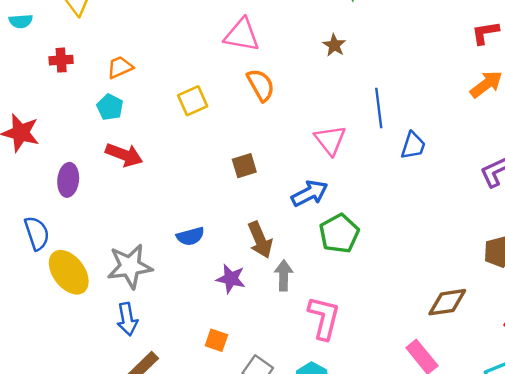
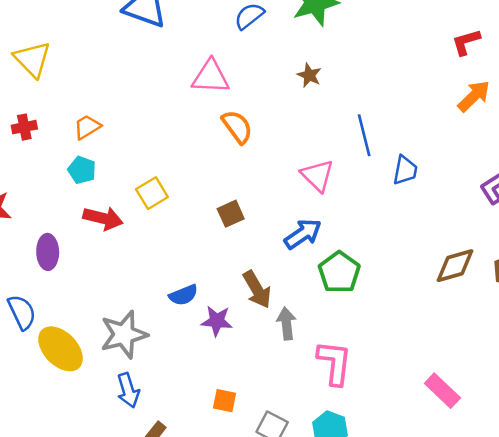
yellow square: (193, 101) -> (152, 193), moved
purple star: (231, 279) -> (217, 321), moved
brown diamond: (447, 302) -> (455, 266), moved

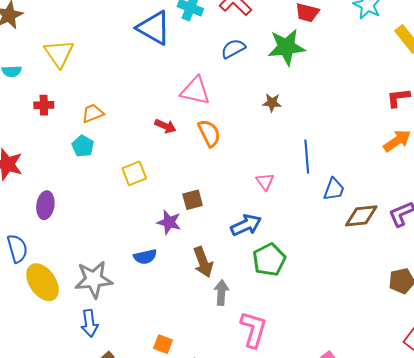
brown star: (309, 75) -> (272, 103), turned -30
pink triangle: (317, 175) -> (265, 182), size x0.7
red arrow: (103, 218) -> (165, 126), moved, size x0.7
brown diamond: (455, 266) -> (361, 216), moved
purple star: (217, 321) -> (169, 222), moved

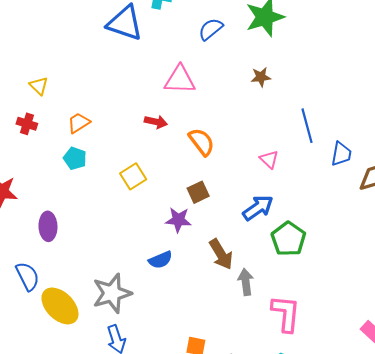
yellow triangle: (59, 53) -> (39, 86), moved, size x0.6
red cross: (44, 105) -> (27, 124), turned 30
orange semicircle: (209, 133) -> (202, 142), moved

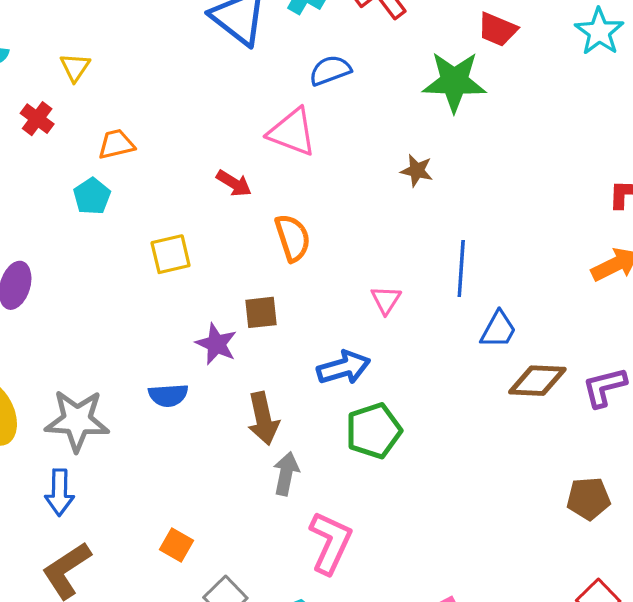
blue semicircle: (211, 29) -> (330, 70), moved

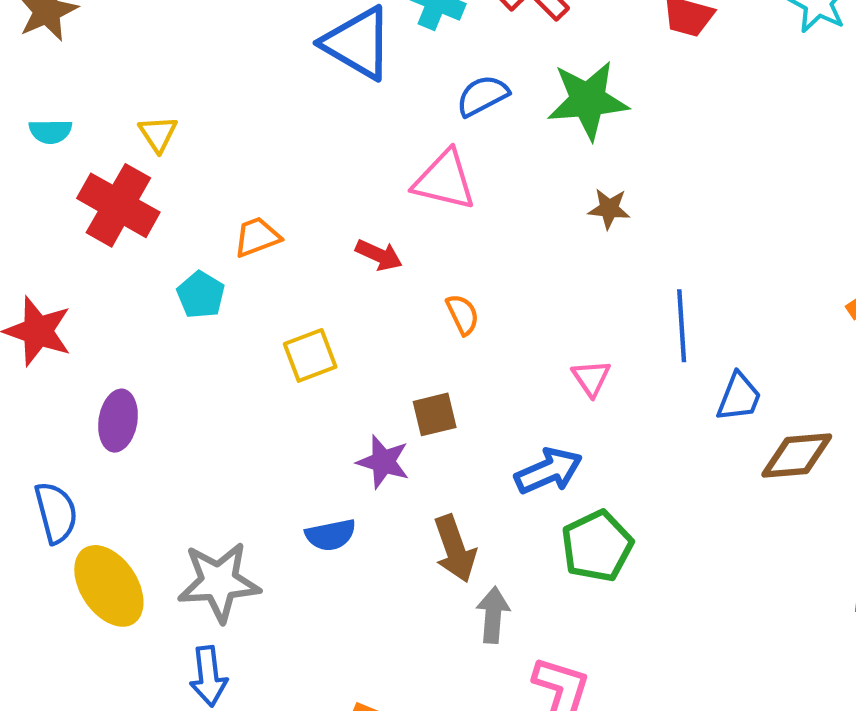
green star: (454, 82) -> (588, 100), moved
red cross: (37, 119) -> (118, 205), size x1.8
orange trapezoid: (116, 144) -> (257, 237), moved
orange semicircle: (293, 238) -> (463, 314), size x0.7

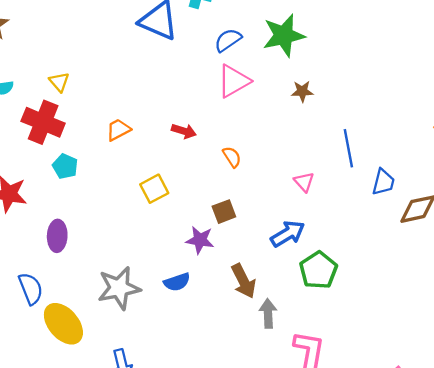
pink triangle: (444, 180) -> (234, 81), moved, turned -36
cyan pentagon: (201, 295) -> (65, 166), moved
gray star: (219, 582) -> (119, 288), moved

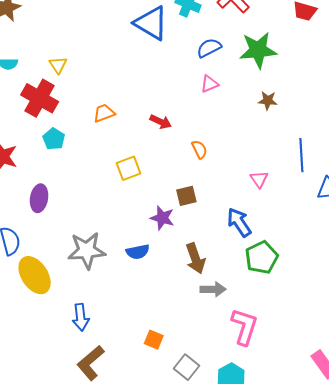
pink triangle: (234, 81) -> (209, 84), size x0.6
blue arrow: (288, 234) -> (239, 222), turned -100
gray arrow: (268, 313) -> (213, 289), turned 85

